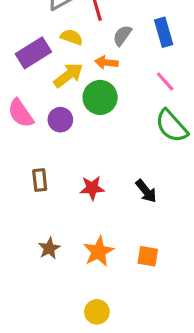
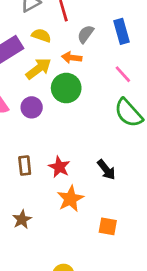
brown rectangle: (40, 180) -> (25, 166), moved
red star: (92, 188) -> (59, 167), turned 30
orange star: (98, 251) -> (70, 199), moved

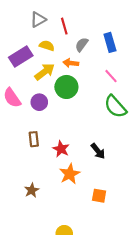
brown rectangle: (25, 166) -> (34, 139), moved

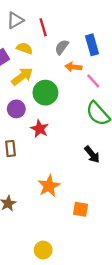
orange arrow: (71, 63) -> (73, 67), moved
red star: (61, 149) -> (40, 129), moved
black arrow: (98, 151) -> (92, 154), moved

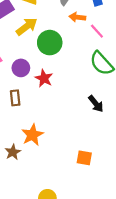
purple circle: (16, 109) -> (21, 68), moved
orange star: (49, 186) -> (32, 135), moved

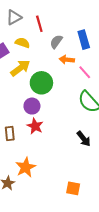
purple circle: (21, 68) -> (32, 106), moved
red star: (44, 78) -> (35, 126), moved

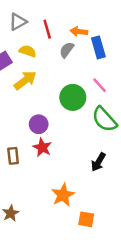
orange arrow: (67, 60) -> (79, 32), moved
green circle: (41, 83) -> (73, 97), moved
black arrow: (84, 139) -> (98, 162), turned 70
orange star: (26, 167) -> (63, 195), moved

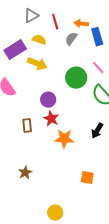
yellow arrow: (25, 80) -> (37, 64), turned 60
orange star: (63, 195) -> (64, 139), moved, turned 30

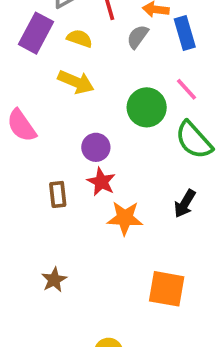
purple rectangle: (15, 50) -> (36, 33), moved, turned -30
orange square: (87, 178) -> (167, 289), size x1.5

